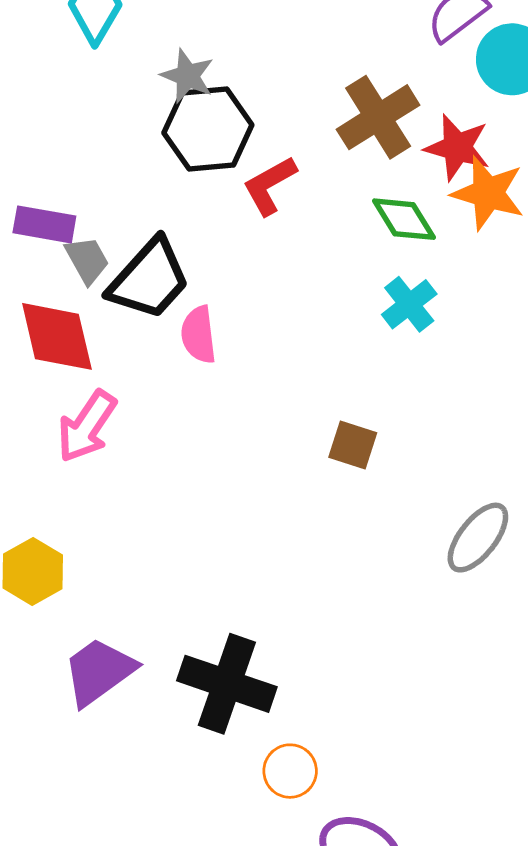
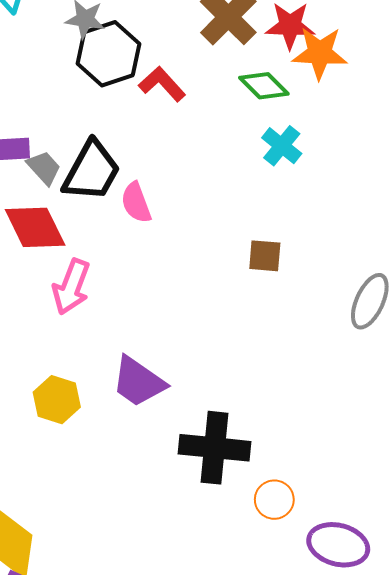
red L-shape: (270, 186) -> (162, 84), turned 90
purple trapezoid: (99, 671) -> (138, 382), moved, turned -96

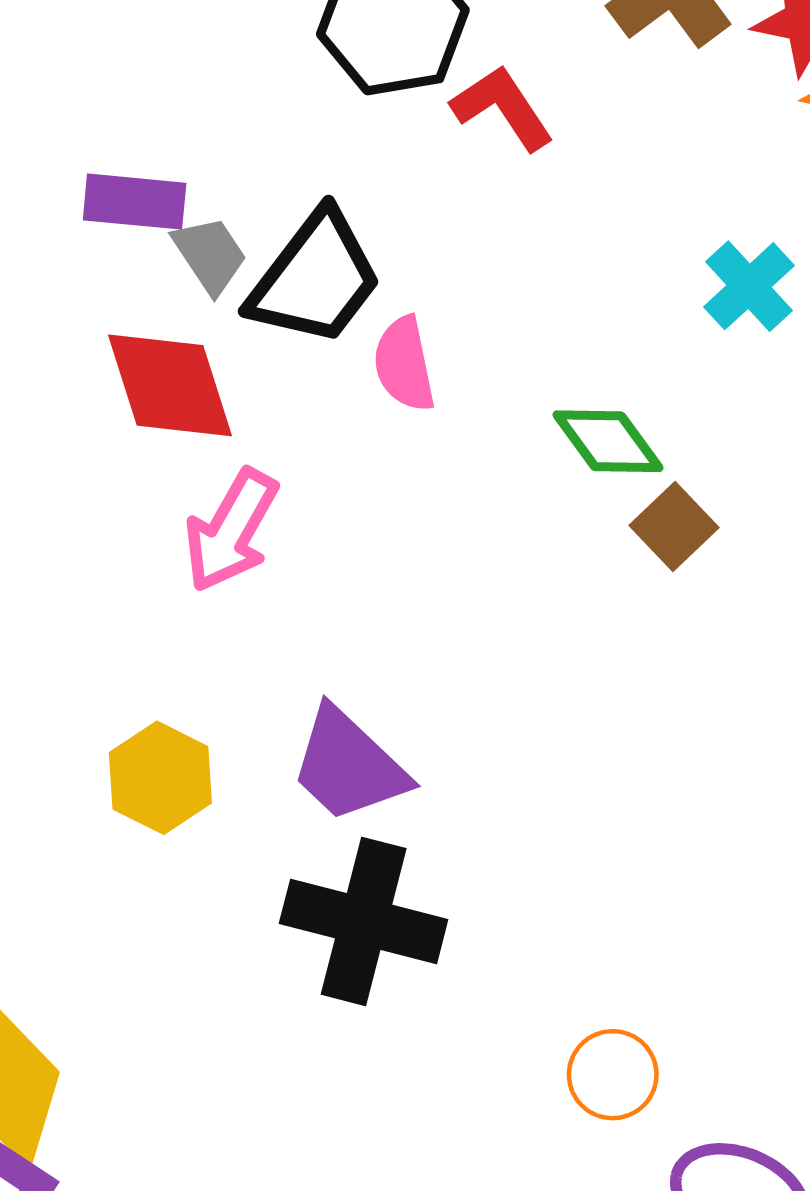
green diamond: (264, 86) -> (608, 441), moved
brown square: (265, 256) -> (674, 527), turned 33
black cross: (214, 448) -> (364, 921), moved

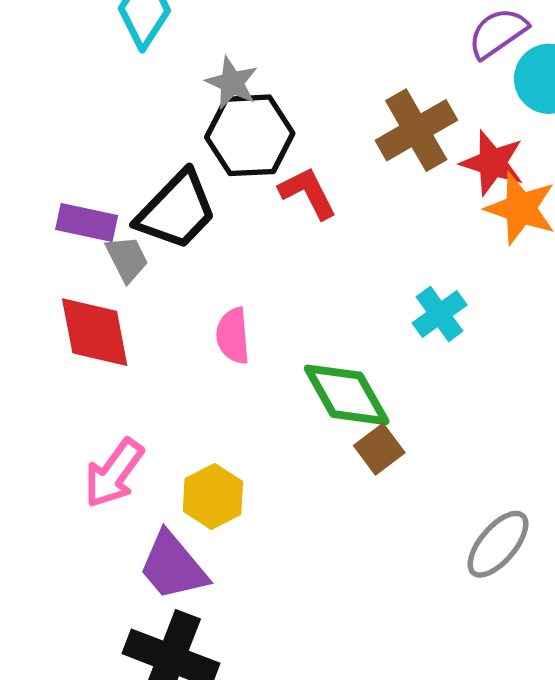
black trapezoid: (315, 279) -> (177, 210), moved
green diamond: (608, 441) -> (347, 395), size x1.4
pink arrow: (231, 530) -> (114, 473), moved
yellow hexagon: (160, 778) -> (213, 496), moved

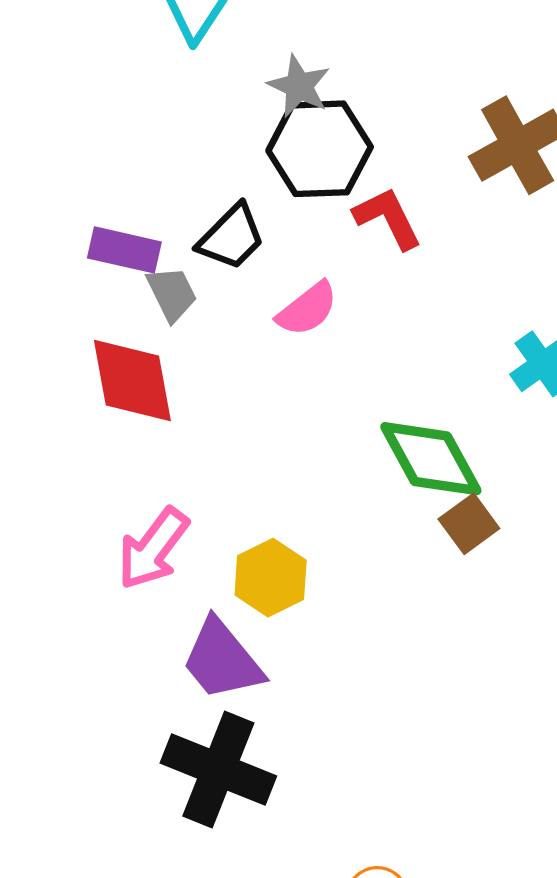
black trapezoid: (177, 210) -> (231, 237), size x0.7
pink semicircle: (233, 336) -> (307, 309), moved, turned -124

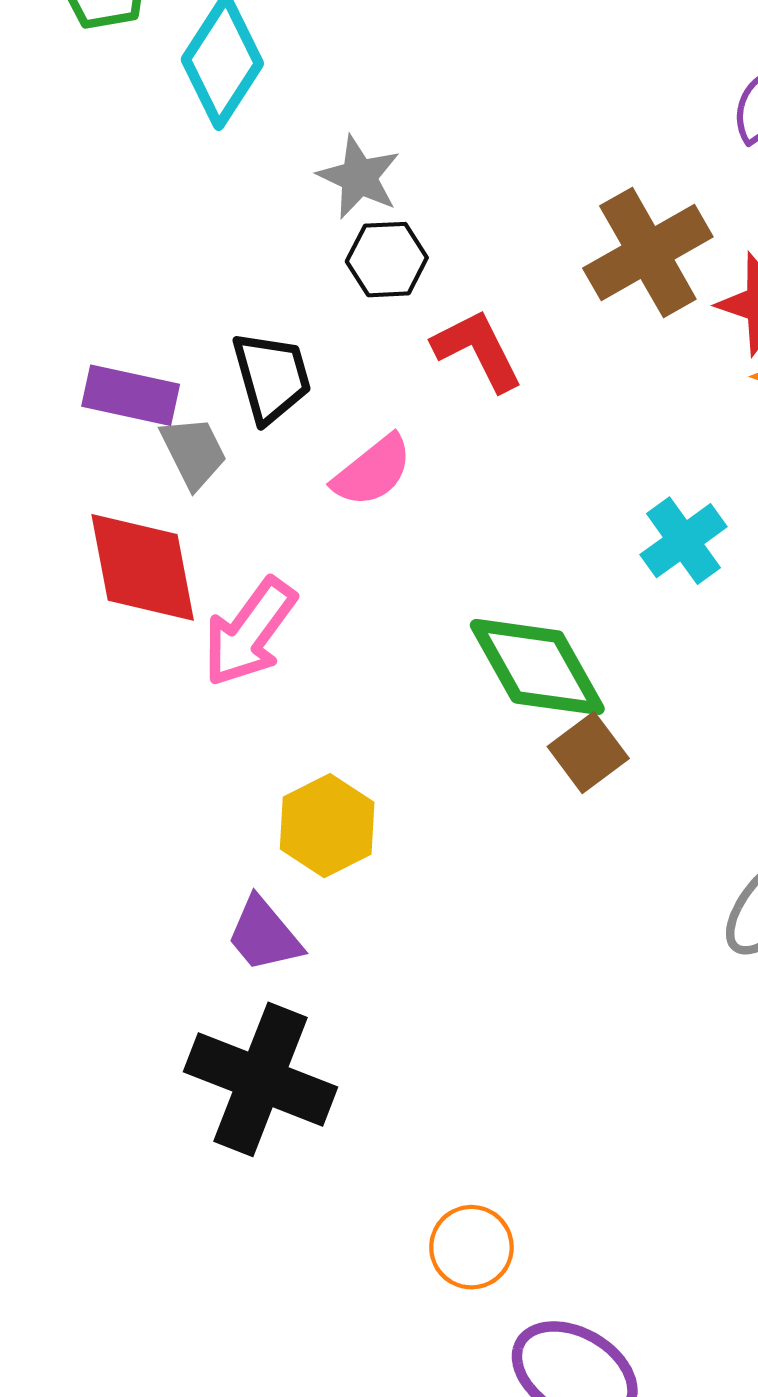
black hexagon: (320, 149) -> (387, 260), size x0.6
black trapezoid: (231, 237) -> (272, 377), turned -60
pink arrow: (153, 549) -> (250, 632), moved
purple trapezoid: (222, 660) -> (264, 935), size x0.7

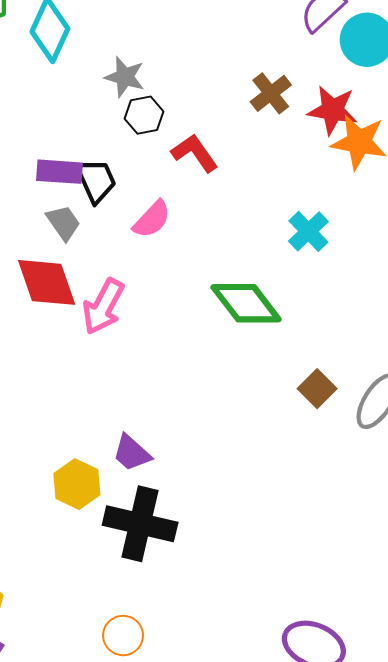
brown cross: (648, 252) -> (271, 93), size x0.7
purple rectangle: (131, 395) -> (59, 172), moved
brown square: (588, 752) -> (317, 389), moved
yellow hexagon: (327, 826) -> (77, 484), moved
orange circle: (471, 1247) -> (123, 636), moved

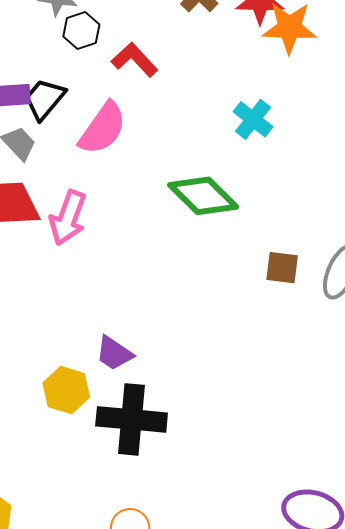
black trapezoid: (96, 181) -> (44, 99), turned -108
pink semicircle: (152, 219) -> (103, 128), size x1.4
brown square: (317, 389) -> (282, 268), turned -30

